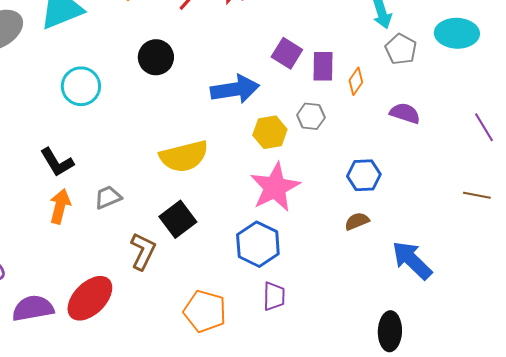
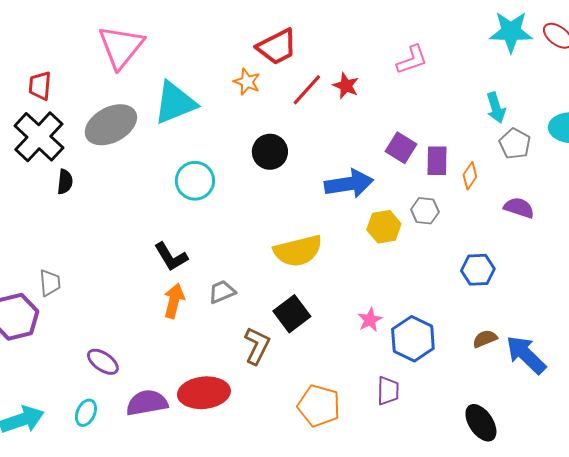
pink star: (275, 187) -> (370, 320), moved, size x0.5
brown semicircle: (357, 221) -> (485, 339), moved
blue hexagon: (258, 244) -> (413, 339), moved
red ellipse: (90, 298) -> (204, 393), turned 39
black ellipse: (390, 331) -> (481, 423), moved, turned -36

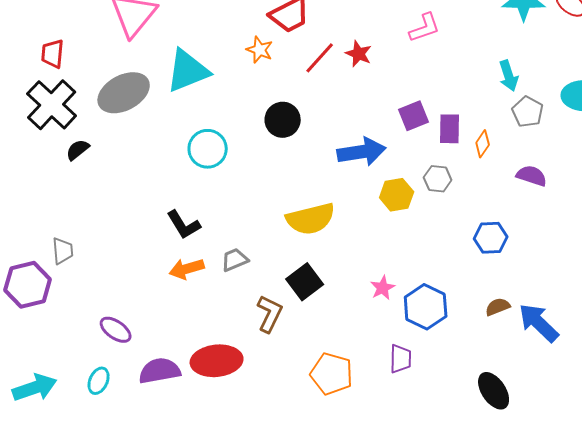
purple square: (401, 148) -> (414, 116), turned 36
black semicircle: (65, 182) -> (78, 150), turned -135
orange arrow: (174, 301) -> (187, 269), turned -120

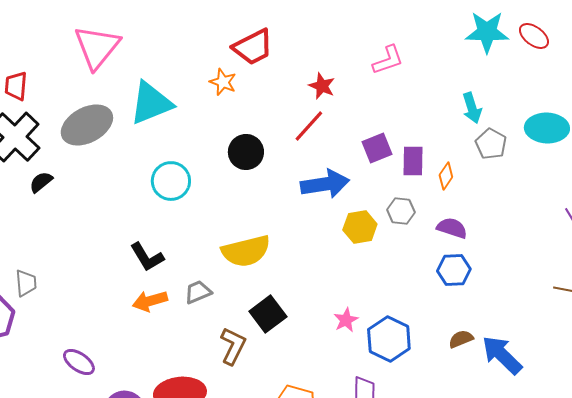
red line: (320, 58) -> (309, 126), moved
purple semicircle: (532, 176) -> (452, 228), moved
yellow semicircle: (311, 219) -> (246, 251), moved

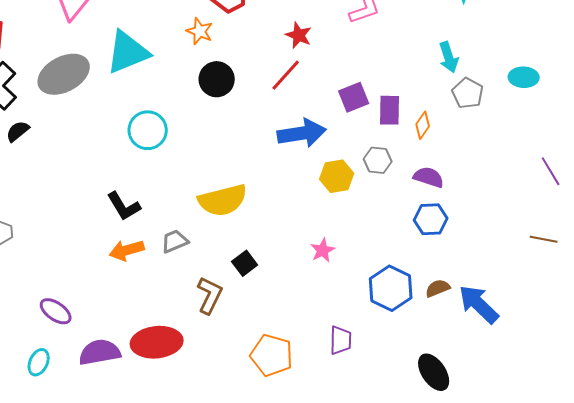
cyan ellipse: (547, 128) -> (524, 77), size x0.7
black circle: (246, 152) -> (217, 79), moved
black square: (268, 314) -> (245, 263), size x0.7
pink star: (346, 320) -> (323, 250), moved
blue hexagon: (389, 339) -> (391, 288), moved

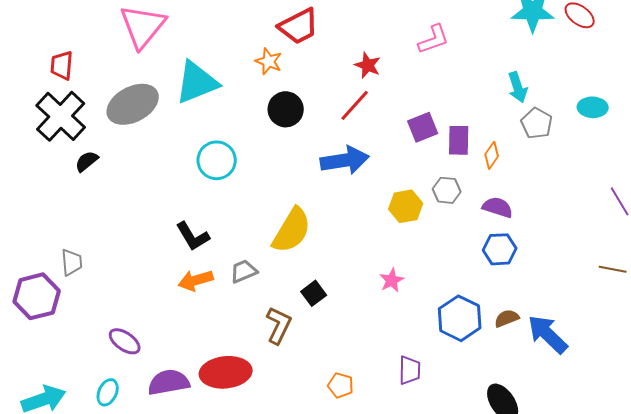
blue arrow: (302, 133) -> (345, 160), moved
yellow semicircle: (223, 200) -> (292, 230), turned -45
orange pentagon: (272, 355) -> (341, 385), size x0.6

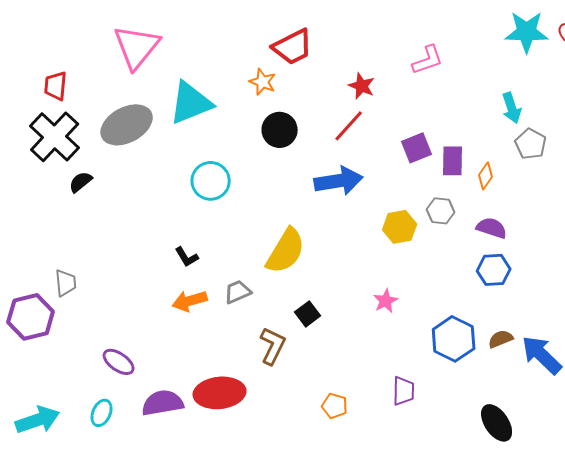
black L-shape: (193, 236) -> (187, 257), size x0.7

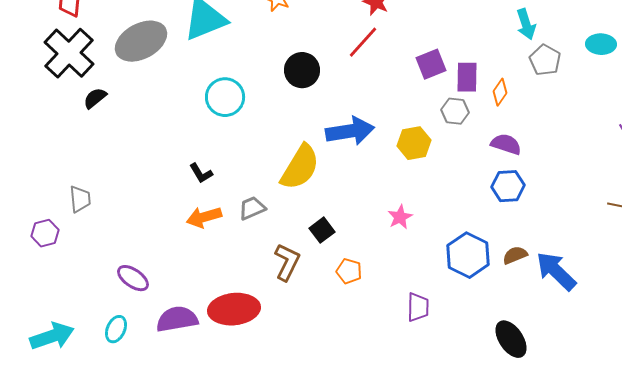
black circle: (280, 130) -> (302, 70), moved
blue arrow: (339, 181) -> (350, 131), moved
gray hexagon: (441, 211) -> (455, 111), moved
purple hexagon: (31, 317) -> (45, 233), size x0.6
orange pentagon: (335, 406) -> (349, 271), moved

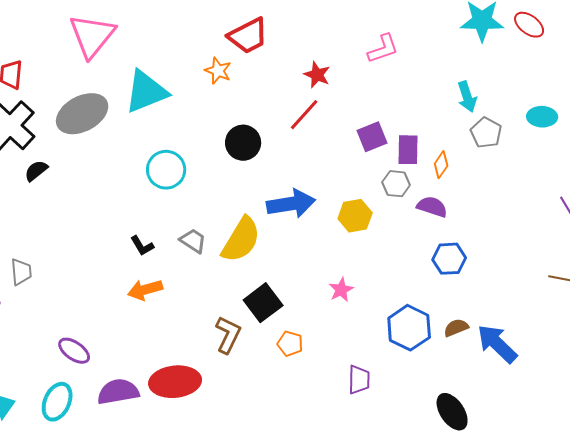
purple semicircle: (506, 144) -> (432, 207), moved
gray trapezoid: (252, 208) -> (193, 241), moved, turned 56
black square: (322, 230) -> (263, 303), size x1.5
cyan ellipse: (116, 329) -> (57, 402), size x1.4

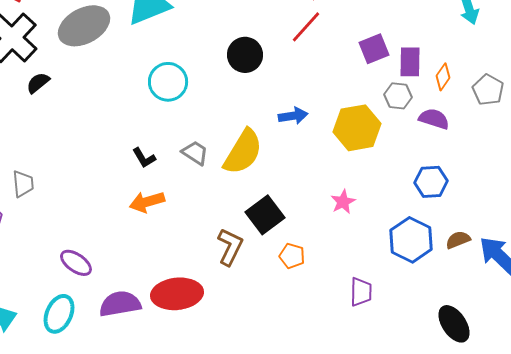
gray pentagon: (486, 133) -> (488, 90), moved
blue arrow: (291, 204) -> (293, 116), size x0.6
yellow hexagon: (355, 216) -> (357, 128), size x1.4
blue hexagon: (449, 259) -> (431, 182), moved

